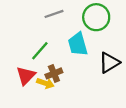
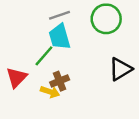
cyan trapezoid: (78, 44) -> (60, 37), moved
red triangle: (26, 76) -> (16, 77), moved

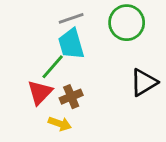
red triangle: (16, 77) -> (40, 92), moved
yellow arrow: (50, 92) -> (60, 124), moved

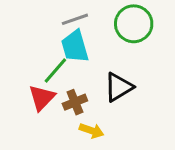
black triangle: (144, 82) -> (119, 87), moved
yellow arrow: (60, 124) -> (92, 131), moved

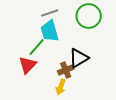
brown cross: (75, 102) -> (66, 70), moved
yellow arrow: (92, 131) -> (61, 87), turned 91

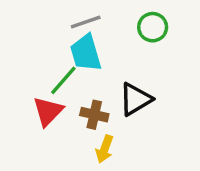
green circle: (89, 16) -> (153, 27), size x0.7
brown cross: (66, 70) -> (94, 115), moved, turned 35

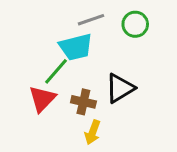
gray line: (86, 22) -> (91, 20), moved
cyan trapezoid: (86, 53) -> (76, 47), turned -88

